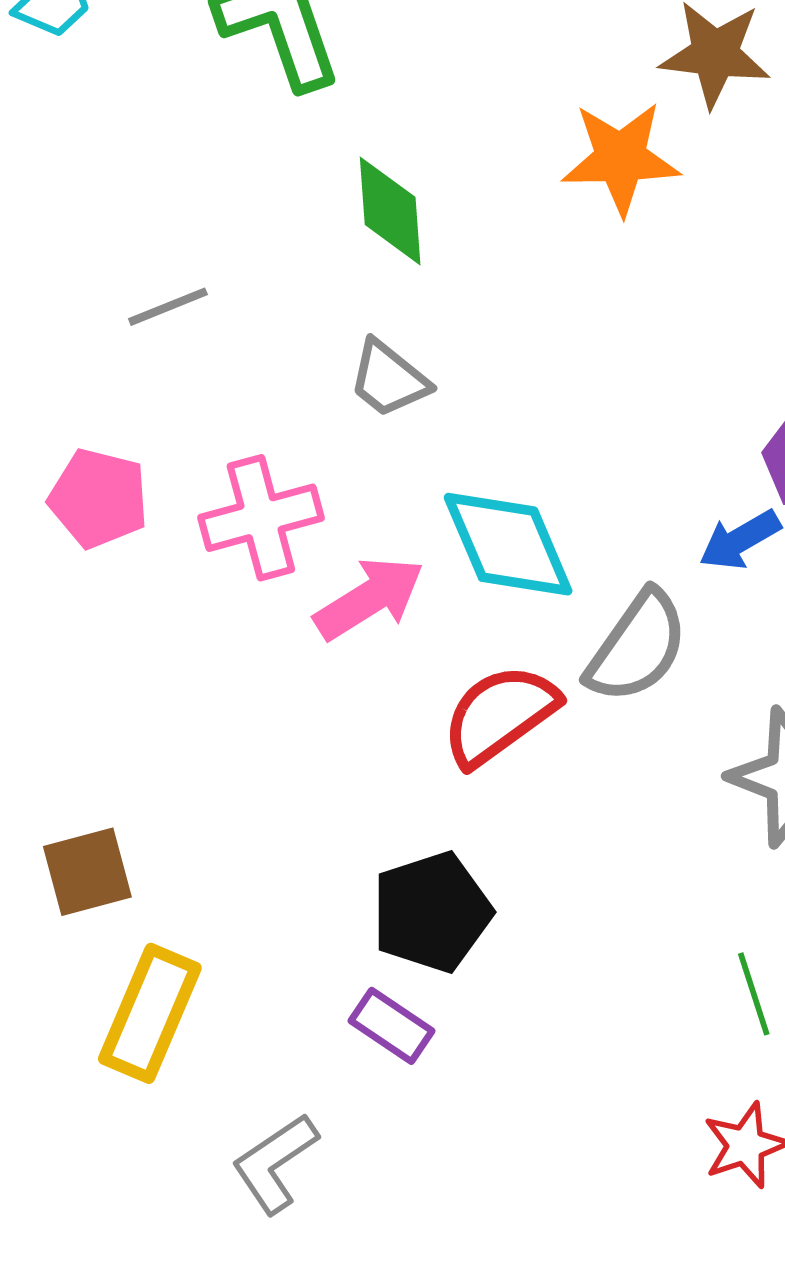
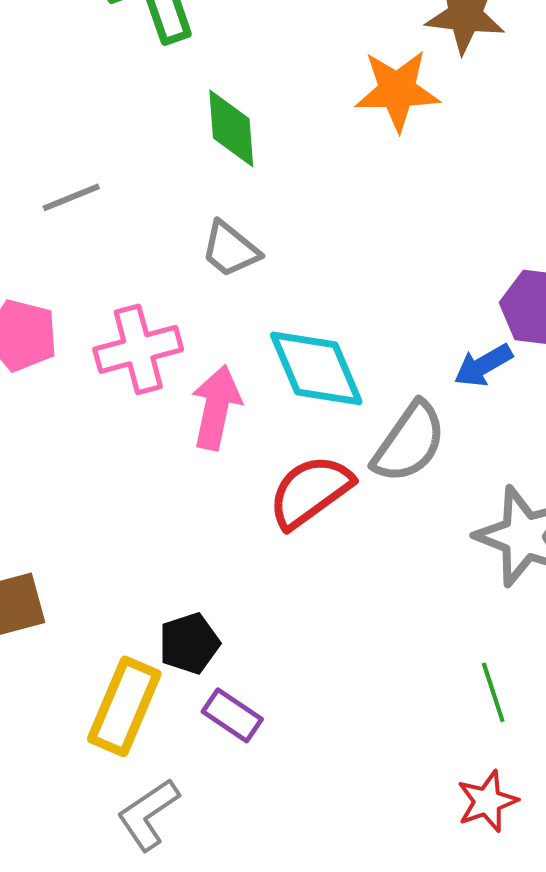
pink arrow: (369, 598) -> (216, 407), turned -46
black pentagon: (432, 912) -> (189, 643), moved, size x0.7
yellow rectangle: (150, 1013) -> (124, 706), moved

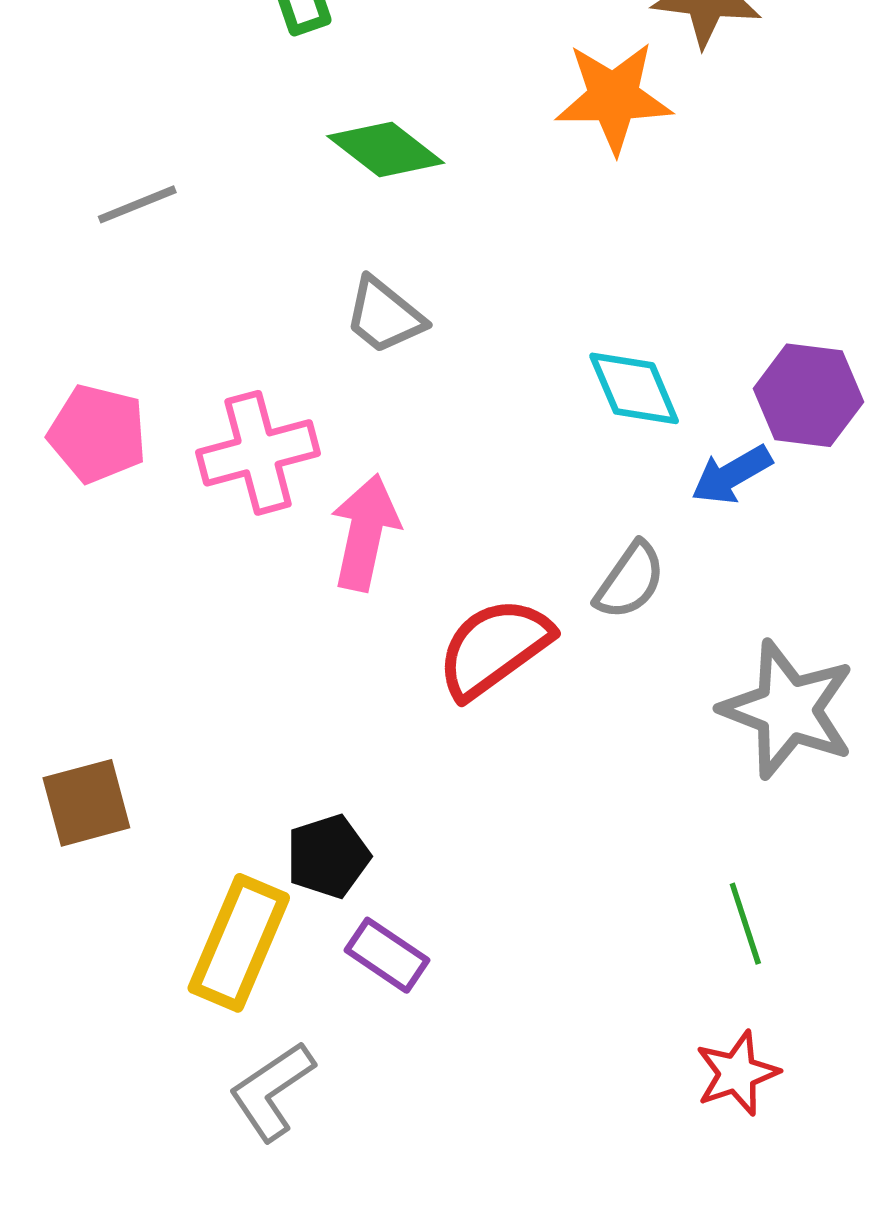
green diamond: (231, 128) -> (386, 150), turned -48
gray line: (71, 197) -> (137, 204), moved
cyan diamond: (316, 368) -> (634, 388), moved, size x0.7
gray semicircle: (409, 442) -> (630, 580), size x0.7

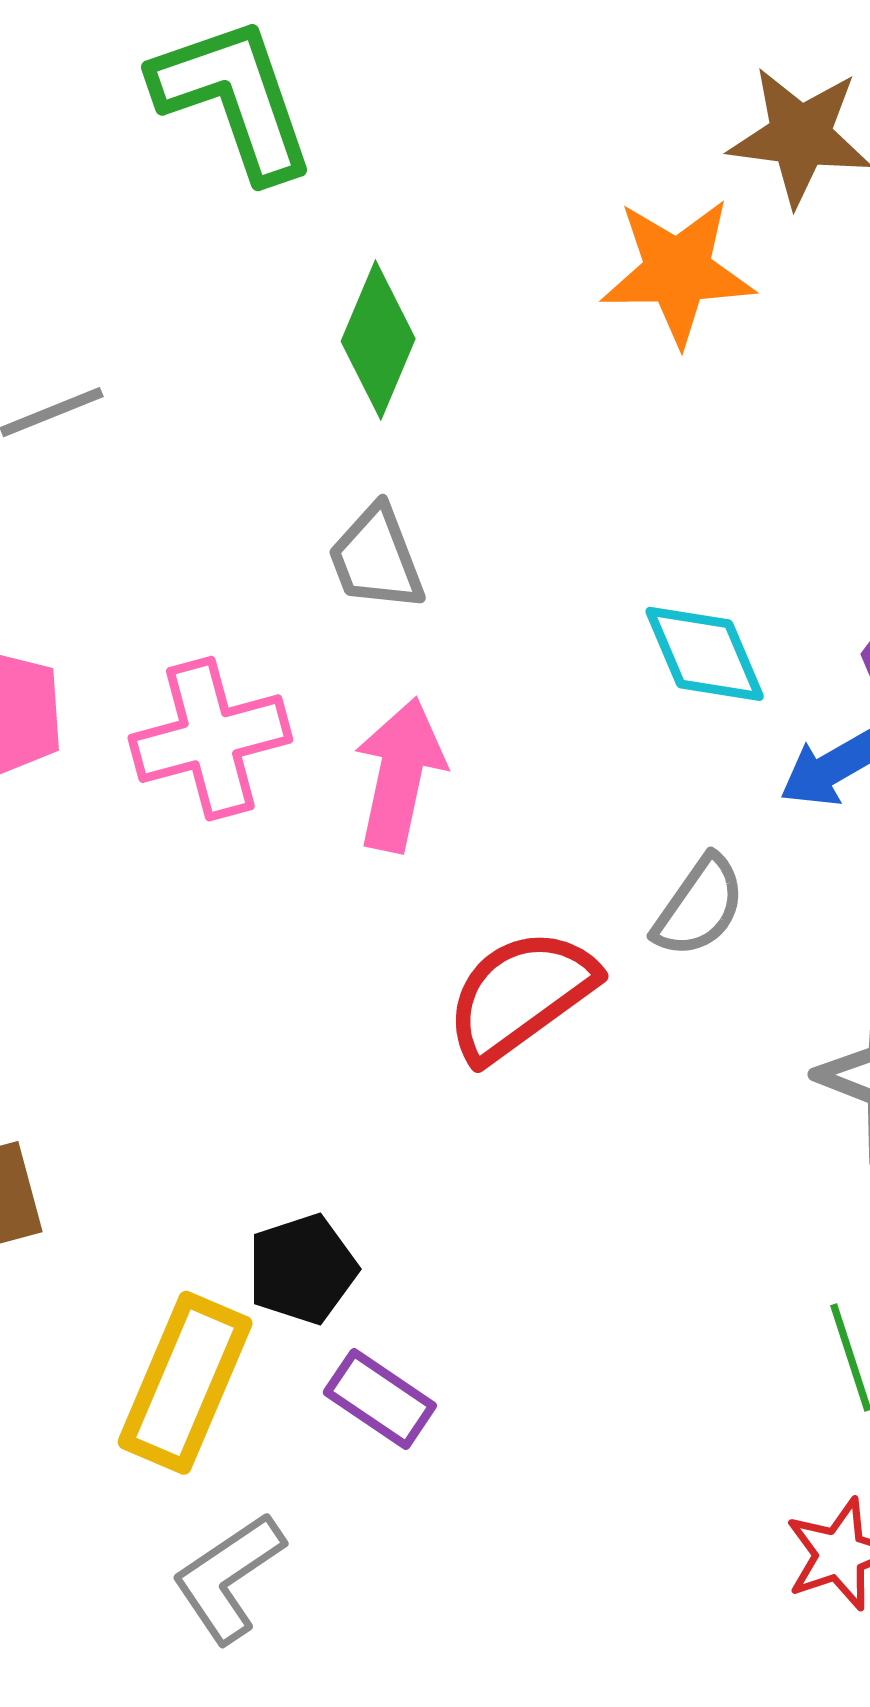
green diamond: (386, 150) -> (378, 340), turned 75
gray trapezoid: (384, 316) -> (376, 558), turned 30
pink arrow: (365, 532) -> (400, 775), moved

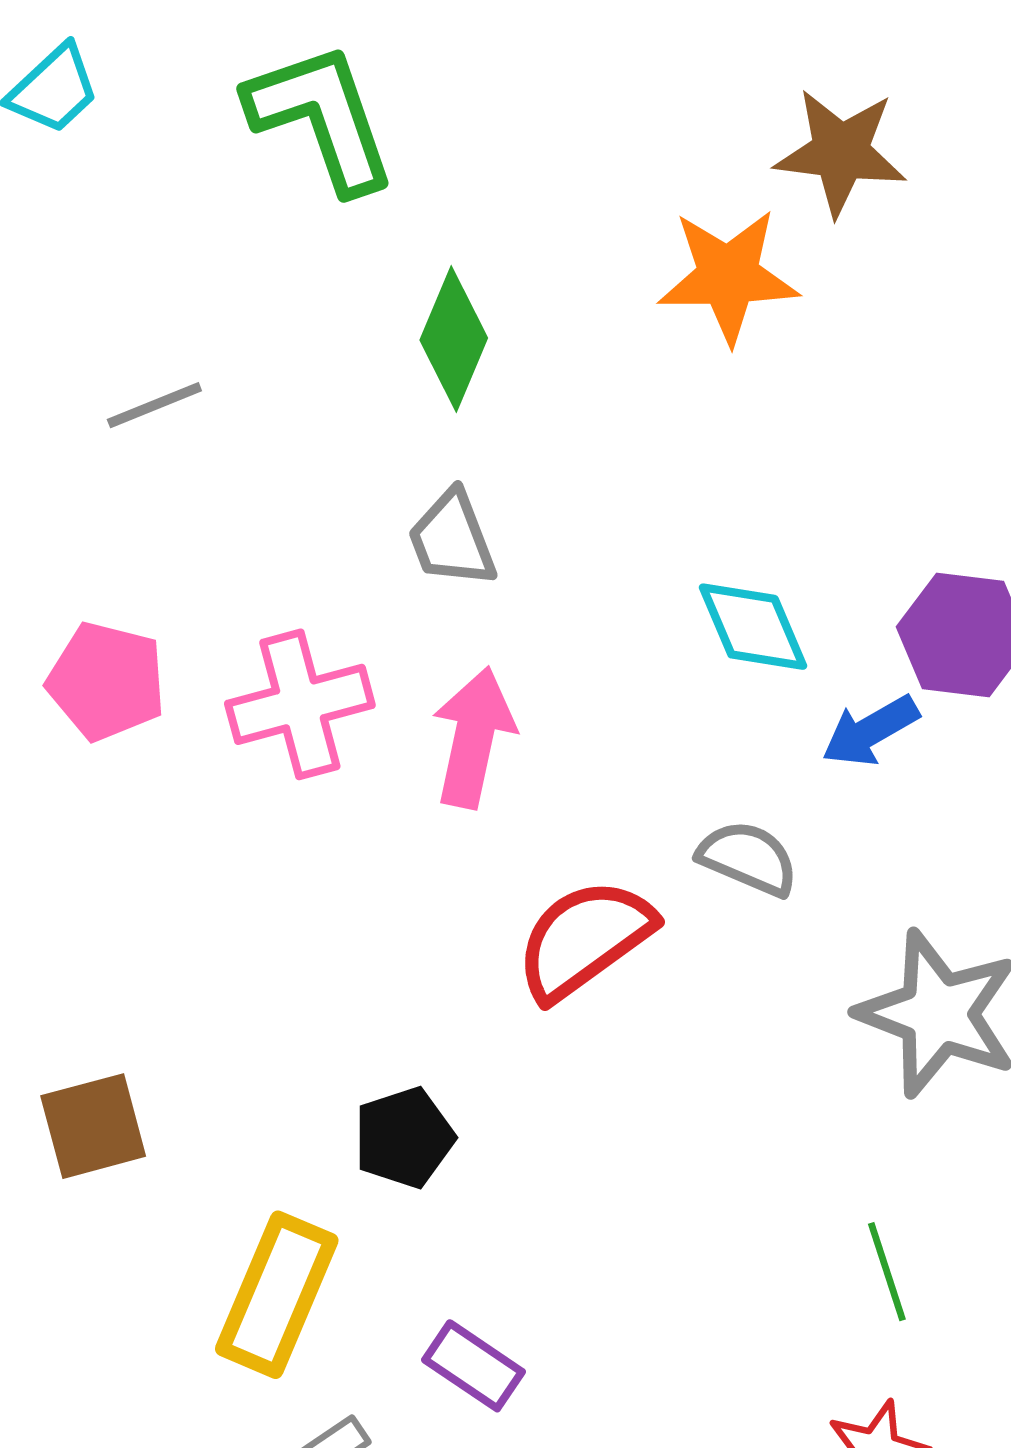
gray semicircle: (699, 906) -> (748, 858), turned -102
black pentagon: (302, 1269) -> (404, 1138), moved
purple rectangle: (380, 1399) -> (474, 1366), moved

